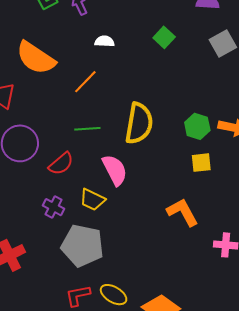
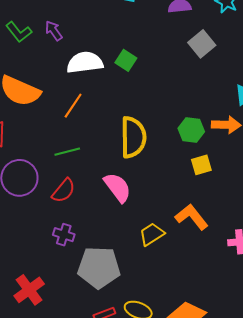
green square: (164, 37) -> (126, 60), moved
white semicircle: (104, 41) -> (85, 63), size x1.8
green line: (87, 129) -> (67, 152), moved
yellow trapezoid: (92, 200) -> (152, 234), moved, turned 132

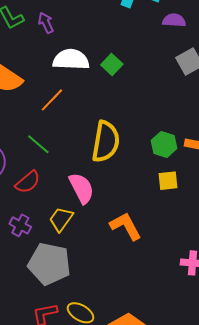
green line: (67, 152) -> (38, 144), turned 45
orange L-shape: (192, 217) -> (126, 226), moved
yellow trapezoid: (152, 234) -> (61, 219), moved, turned -32

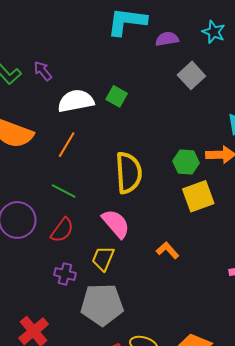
yellow square: (168, 181) -> (198, 196), size x1.5
orange L-shape: (126, 226) -> (168, 250), size x0.7

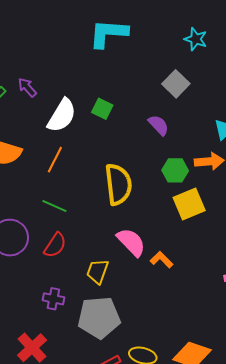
purple semicircle: (167, 39) -> (159, 125), moved, turned 60
white semicircle: (76, 101) -> (62, 115), turned 135
pink semicircle: (116, 224) -> (131, 242), moved
purple cross: (65, 274) -> (53, 299), moved

